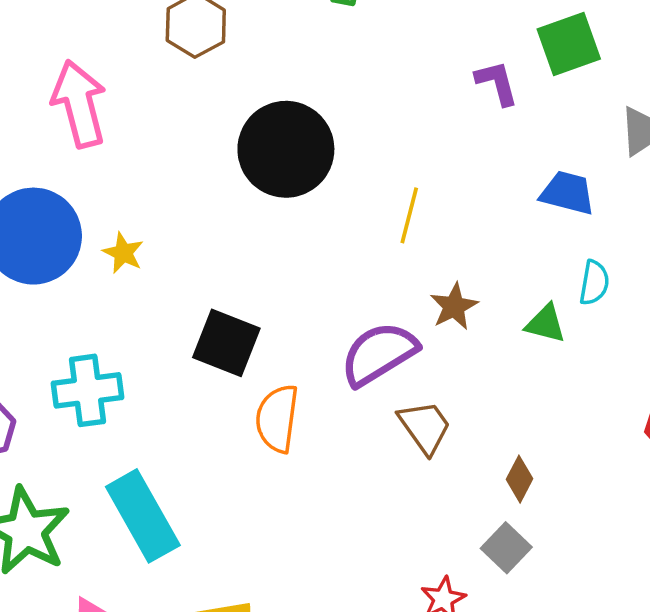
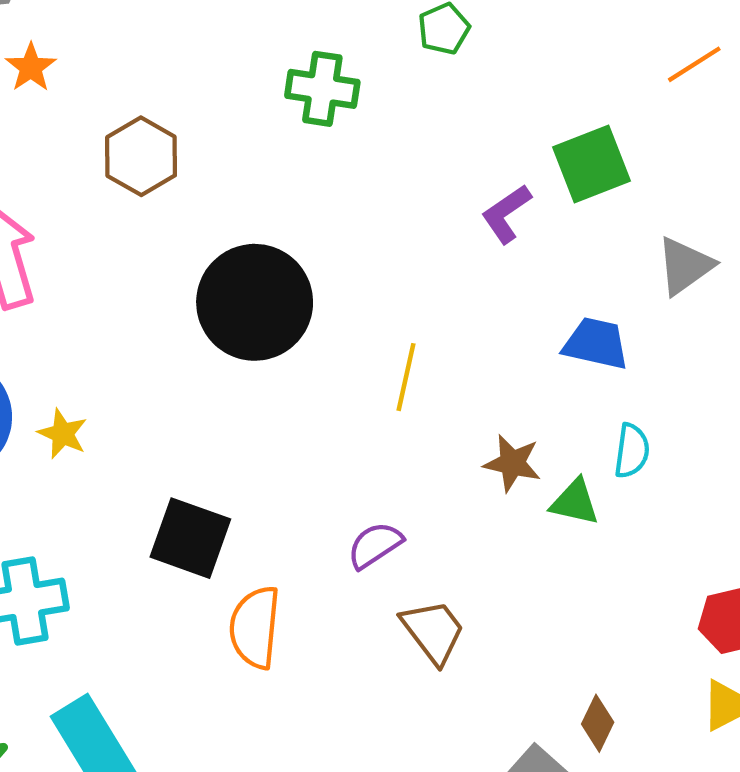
purple L-shape: (497, 83) -> (506, 214), turned -108
brown star: (454, 306) -> (512, 463), moved, turned -30
purple semicircle: (379, 354) -> (375, 545), size x0.6
brown diamond: (520, 479) -> (598, 723), moved

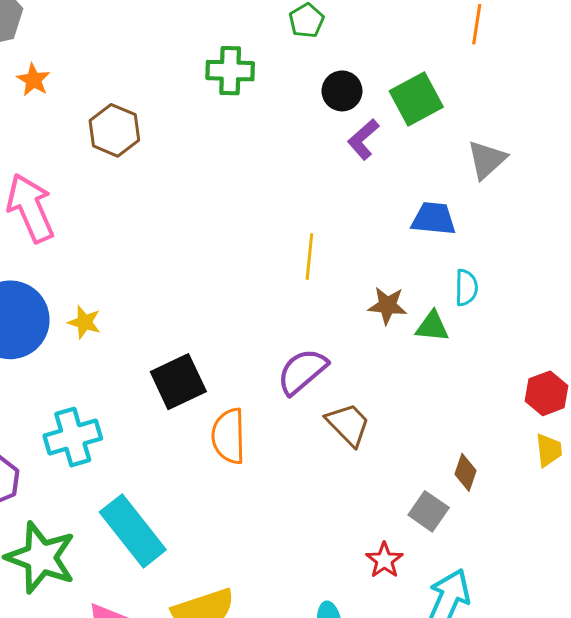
orange line: (694, 64) -> (477, 24), turned -42
black circle: (255, 302) -> (342, 91), moved, size x0.5
black square: (190, 538) -> (178, 382), turned -38
purple semicircle: (375, 545) -> (302, 371), size x1.4

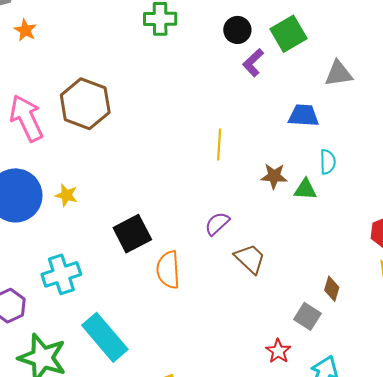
brown hexagon: (114, 130) -> (85, 104), moved, size x1.4
gray triangle: (487, 160) -> (338, 74), turned 36
purple semicircle: (302, 371) -> (217, 224), size x0.7

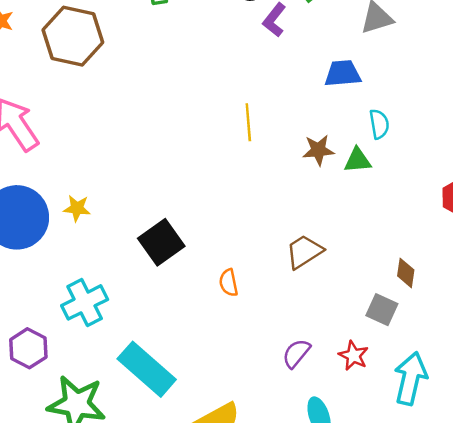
brown hexagon: (85, 104) -> (73, 36), moved
purple semicircle: (217, 224) -> (296, 353), moved
brown trapezoid: (250, 259) -> (304, 252), turned -68
orange semicircle: (168, 270) -> (229, 283), moved, size x0.6

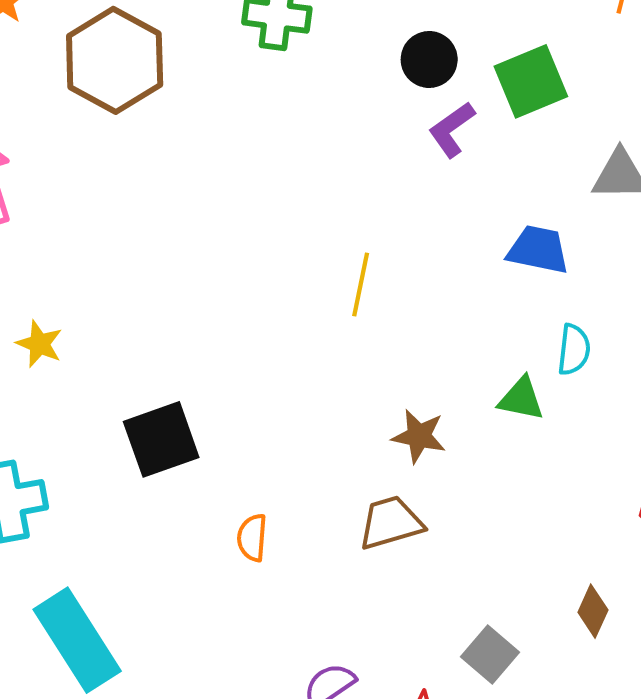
brown star: (318, 150) -> (419, 436), moved
brown diamond: (406, 273) -> (593, 611), moved

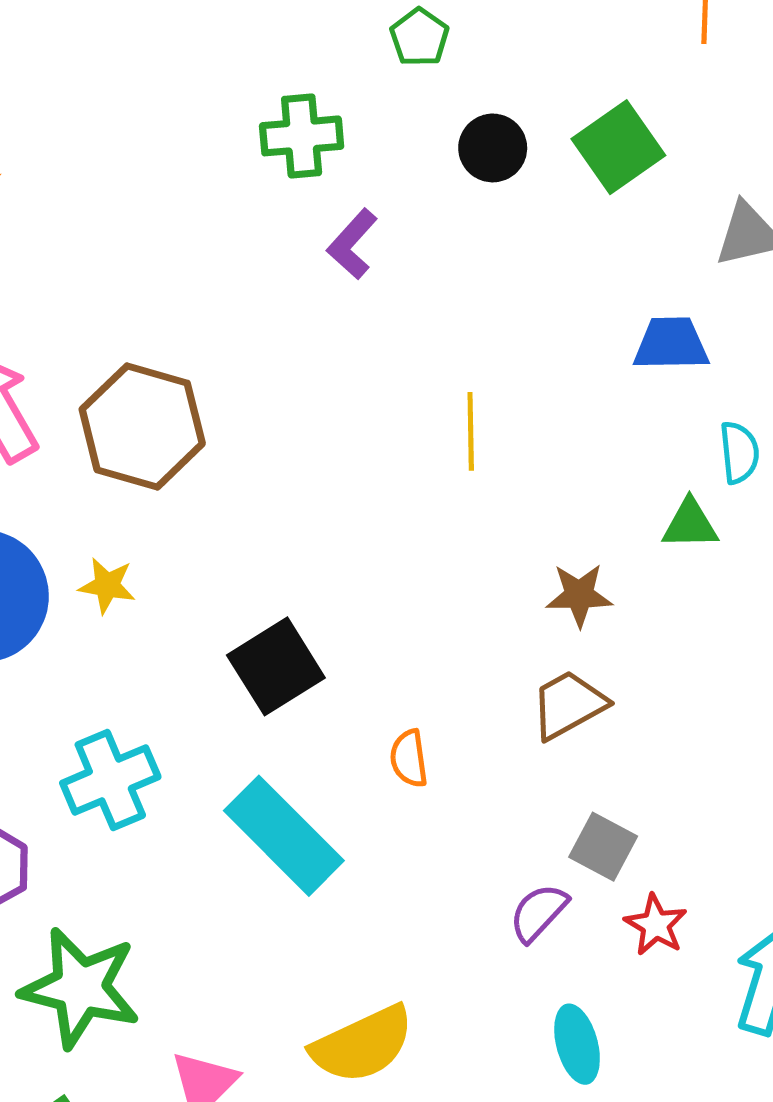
brown hexagon: (115, 60) -> (142, 426), moved
purple L-shape: (452, 129) -> (352, 244), moved
cyan rectangle: (77, 640) -> (284, 836), moved
gray square: (490, 655) -> (603, 847), moved

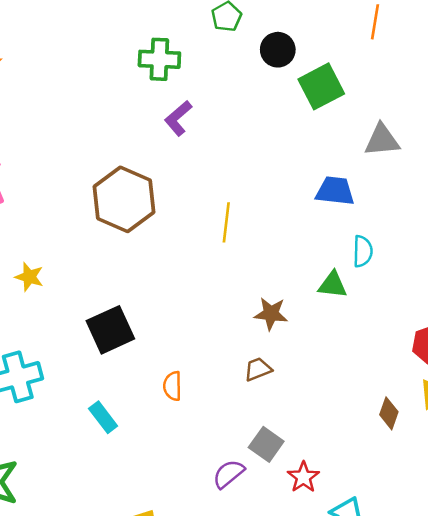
black circle: (493, 148) -> (278, 50), moved
brown hexagon: (142, 426) -> (124, 199), moved
brown trapezoid: (568, 705) -> (258, 369), size x0.7
cyan rectangle: (284, 836) -> (103, 417), size x0.5
red star: (656, 925) -> (303, 477), moved

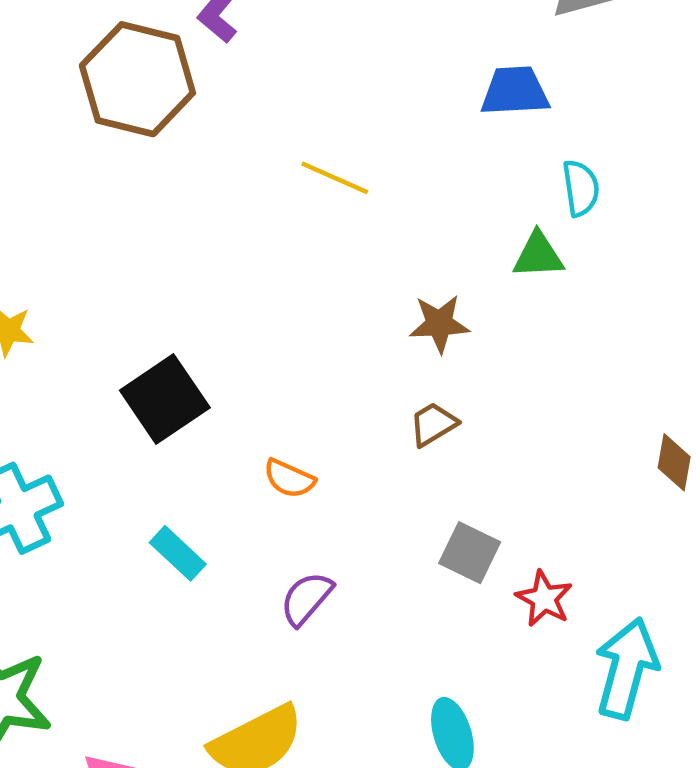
brown hexagon: (124, 199) -> (137, 79), moved
yellow line: (226, 222) -> (335, 178), turned -63
orange semicircle: (172, 386) -> (289, 479), turned -56
purple semicircle: (229, 474) -> (306, 598), moved

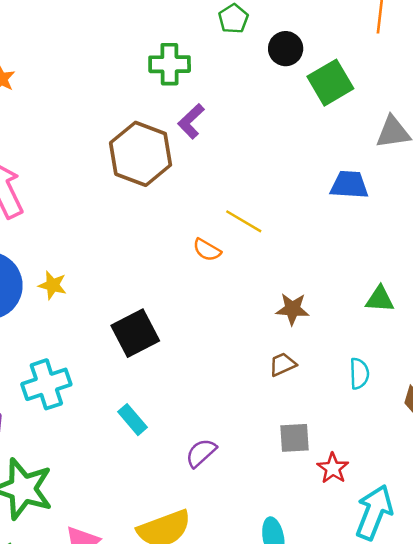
cyan semicircle: (581, 188) -> (359, 374), moved
green triangle: (538, 255) -> (380, 299), moved
orange semicircle: (289, 479) -> (207, 250), moved
gray square: (470, 553) -> (295, 438), turned -36

